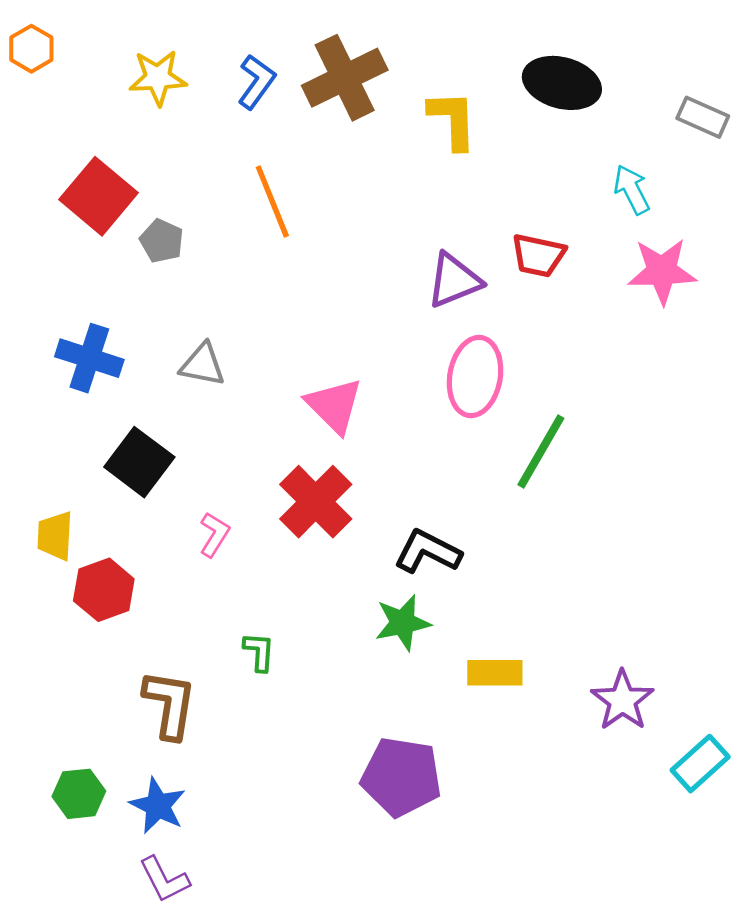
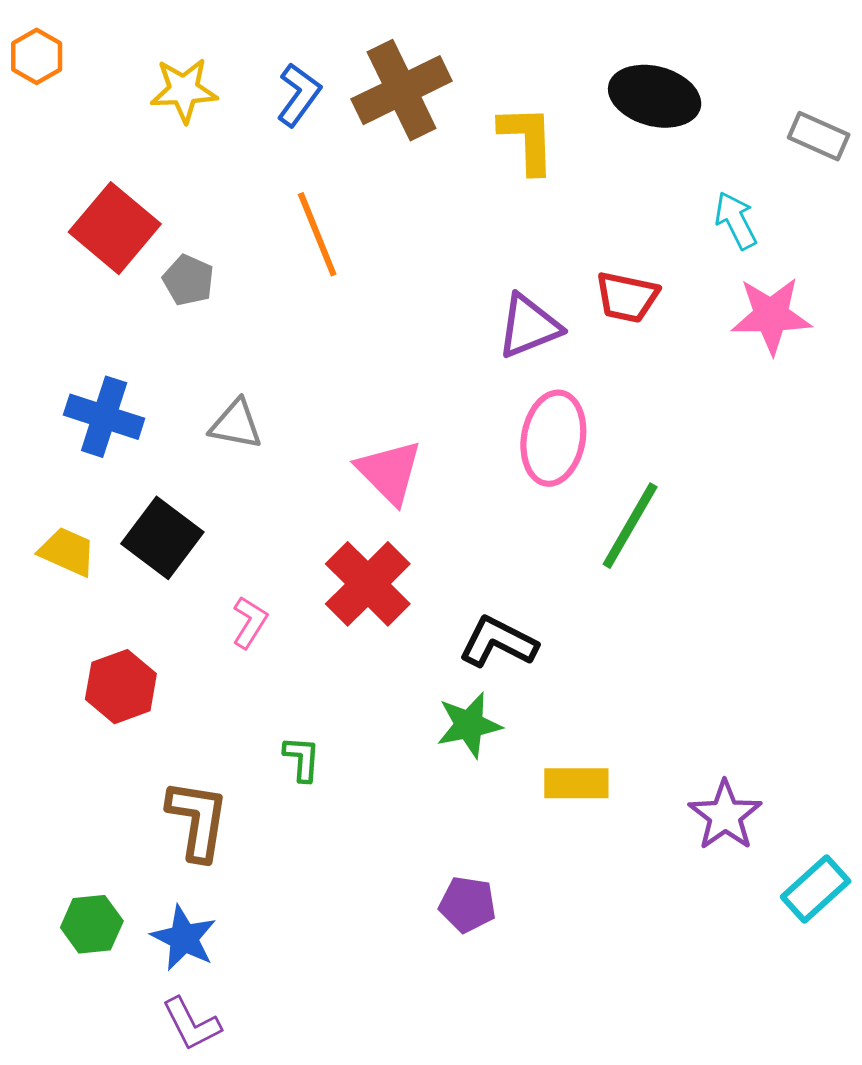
yellow trapezoid: (55, 536) -> (67, 552), moved, turned 111
purple pentagon: (401, 777) -> (467, 904), size x0.6

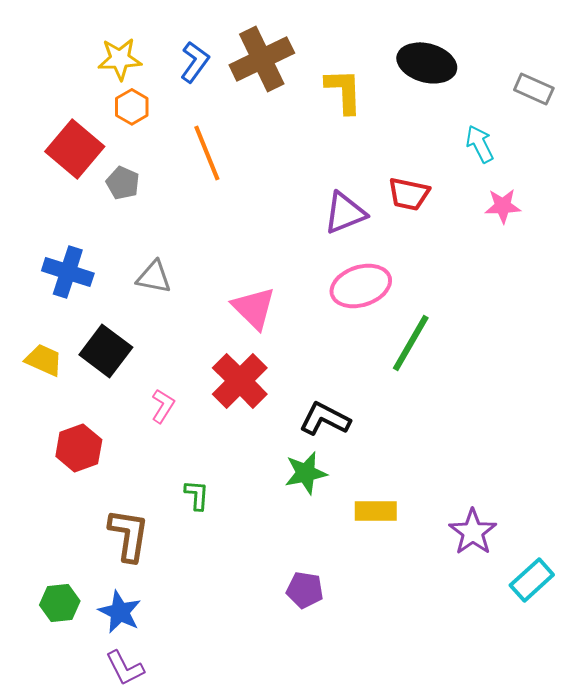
orange hexagon: (37, 56) -> (132, 107), moved
pink star: (771, 316) -> (503, 206), size x0.7
pink ellipse: (553, 438) -> (361, 286), turned 62

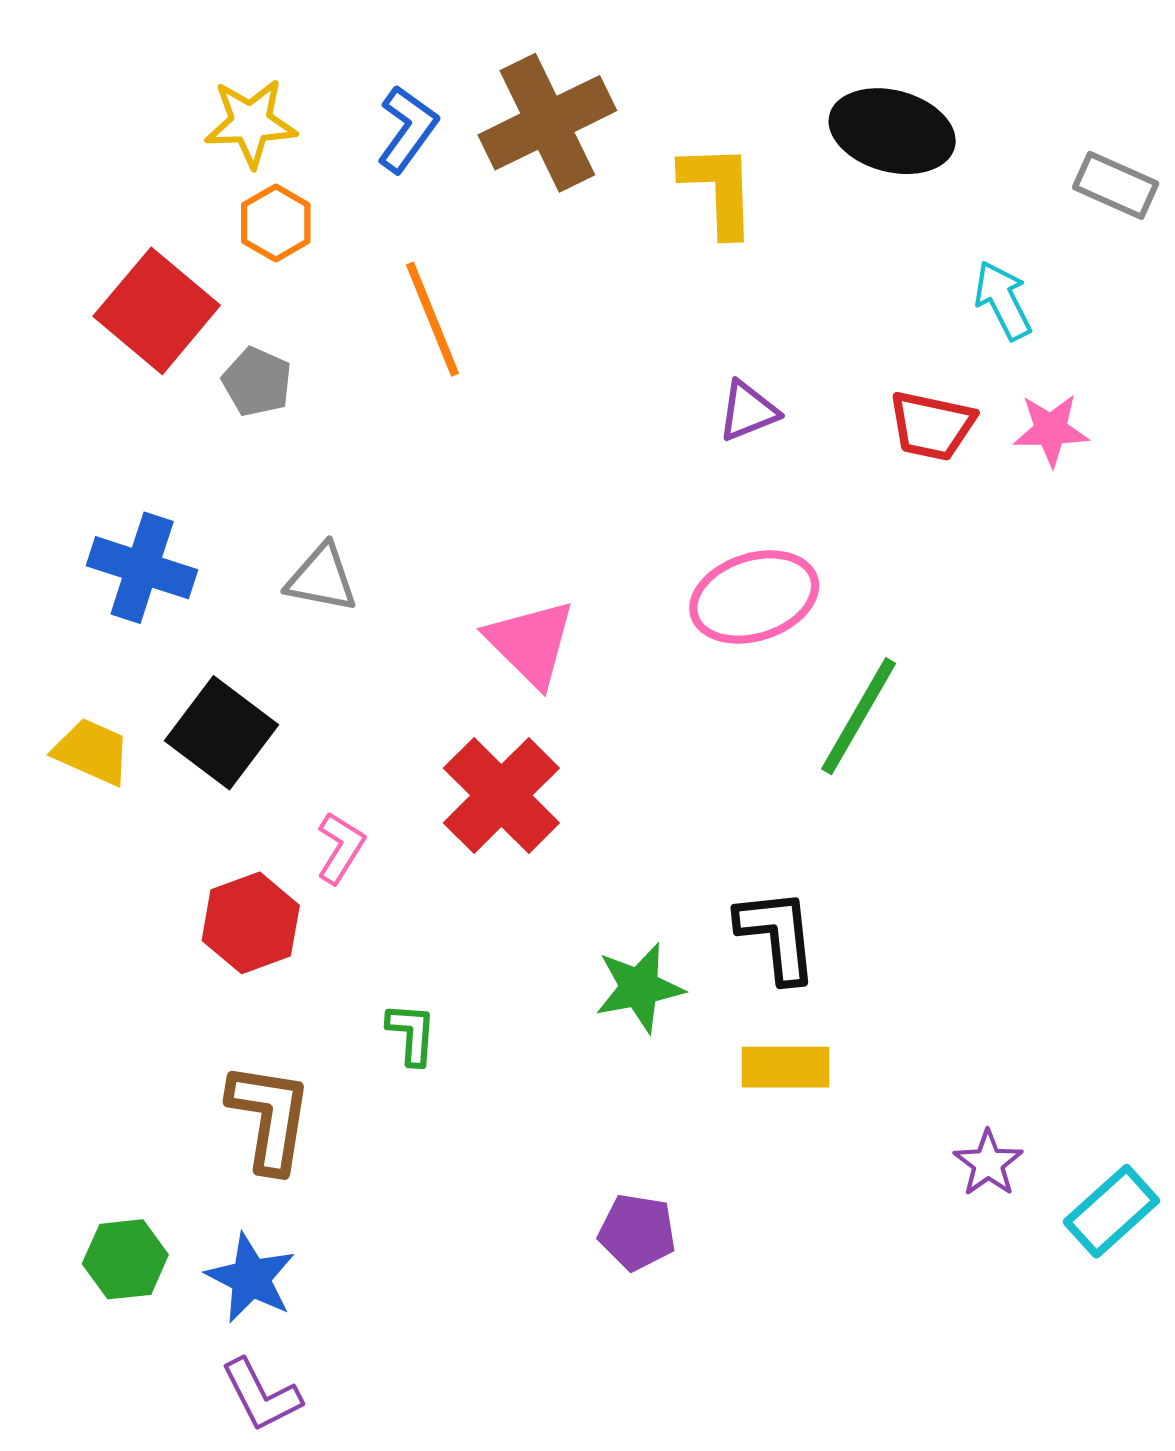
red trapezoid: (409, 194) -> (932, 426), moved
purple triangle: (345, 213) -> (748, 411), moved, size x0.7
black L-shape: (325, 419) -> (777, 935), moved, turned 57
red hexagon: (79, 448) -> (251, 923), moved
purple star: (473, 532) -> (988, 1163), moved, size x0.7

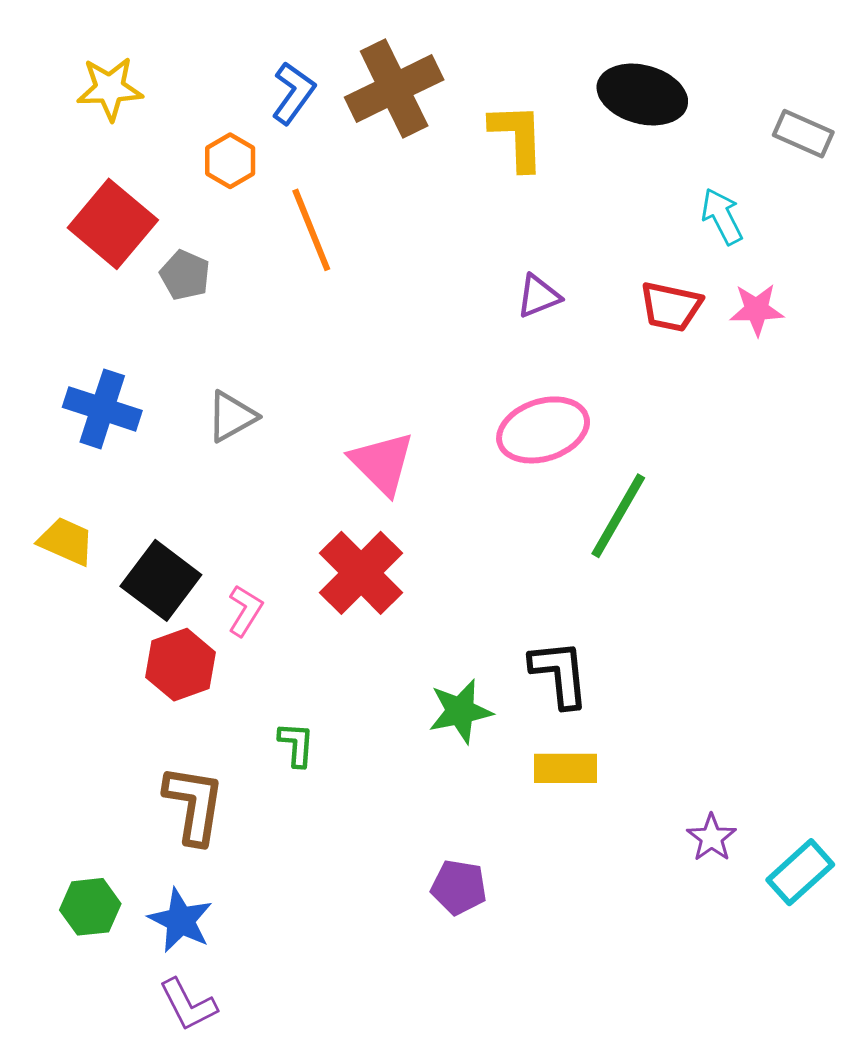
yellow star: (251, 123) -> (110, 88), moved
orange hexagon: (276, 223) -> (230, 161), moved
gray triangle: (322, 578) -> (232, 416), turned -40
black square: (221, 733) -> (161, 580), moved

